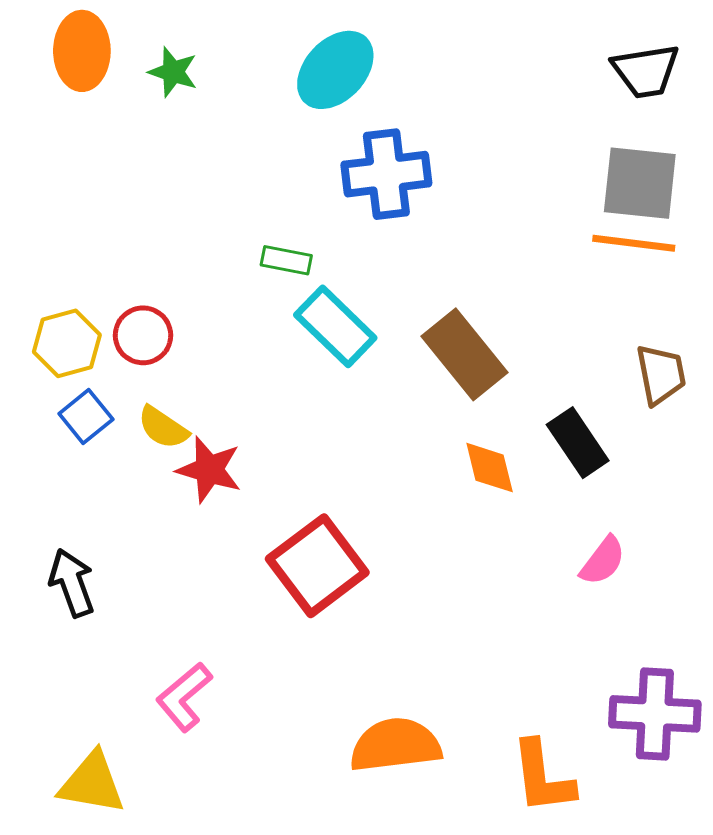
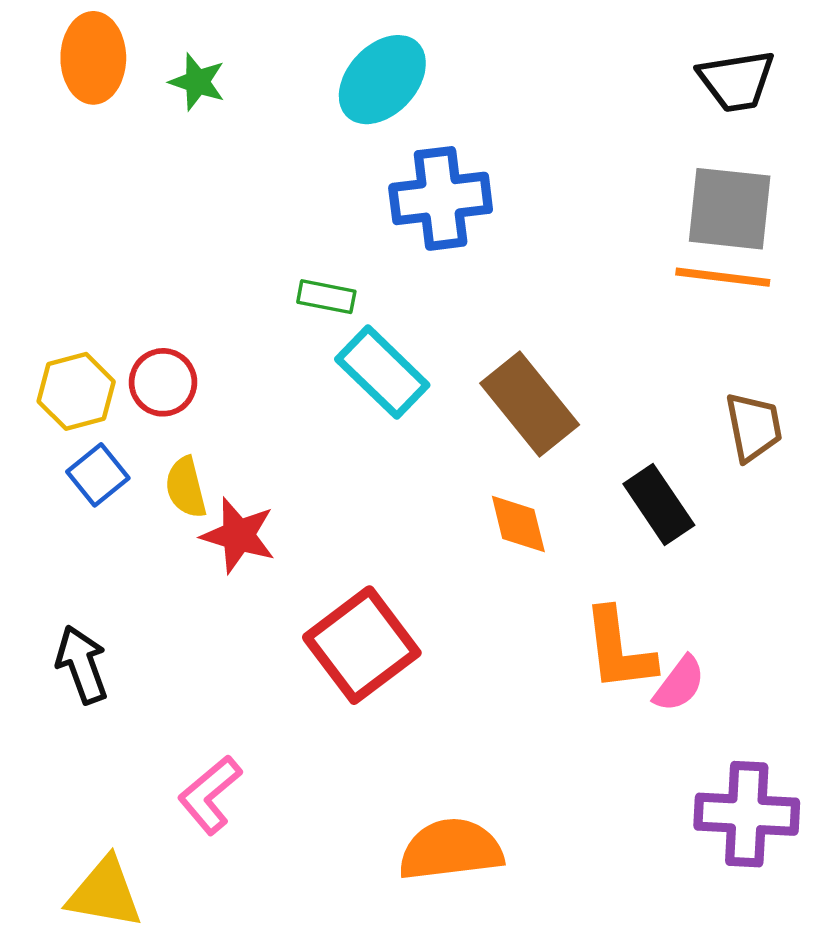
yellow semicircle: (163, 428) -> (186, 487), turned 42
orange diamond: (490, 468) -> (518, 524), moved
pink semicircle: (603, 561) -> (679, 684), moved
orange L-shape: (543, 777) -> (619, 650), moved

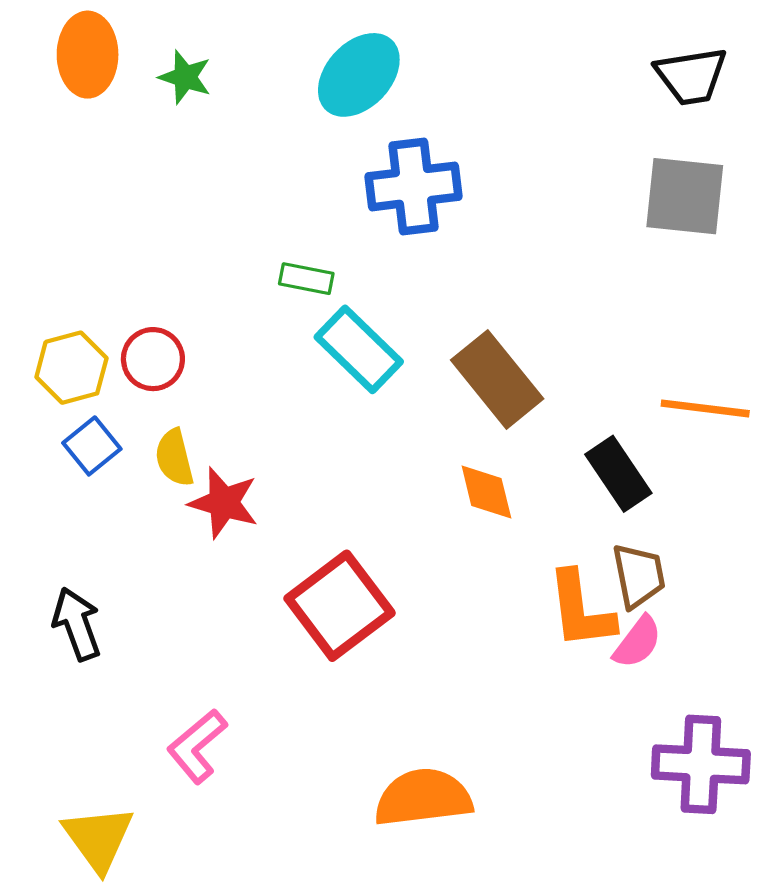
orange line: (723, 277) -> (705, 408), moved
brown trapezoid: (754, 427) -> (639, 576), moved
yellow triangle: (105, 893) -> (98, 838), turned 44

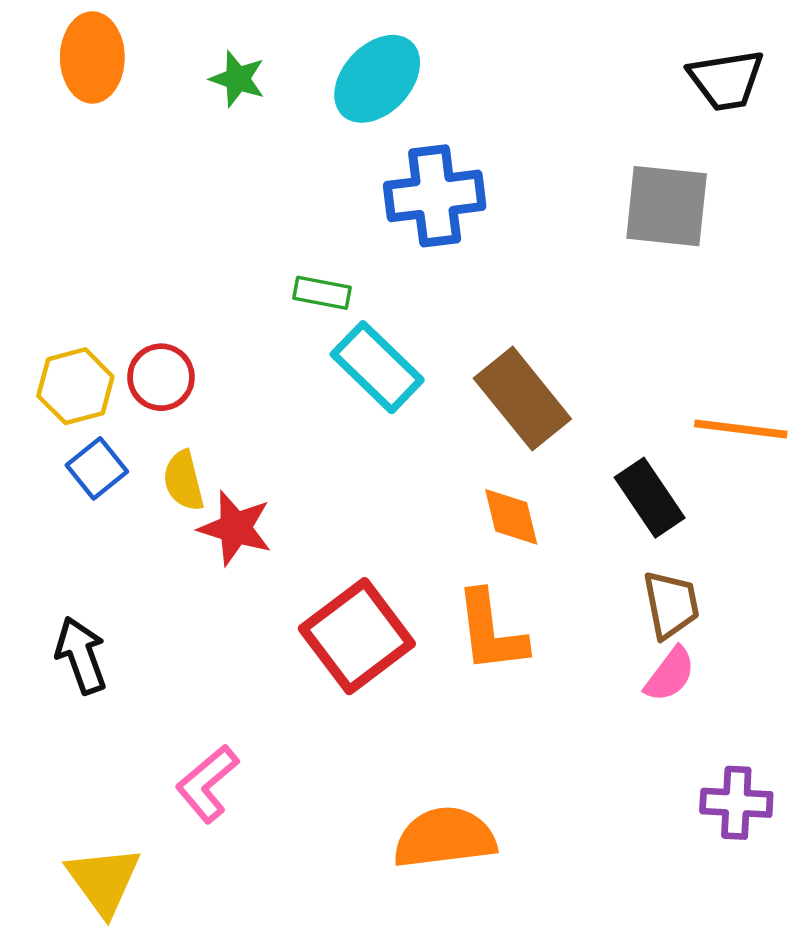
green star: (185, 77) -> (238, 79), moved
gray square: (685, 196) -> (667, 206), moved
orange L-shape: (581, 610) -> (491, 632), moved
purple cross: (701, 764) -> (736, 803), size x0.7

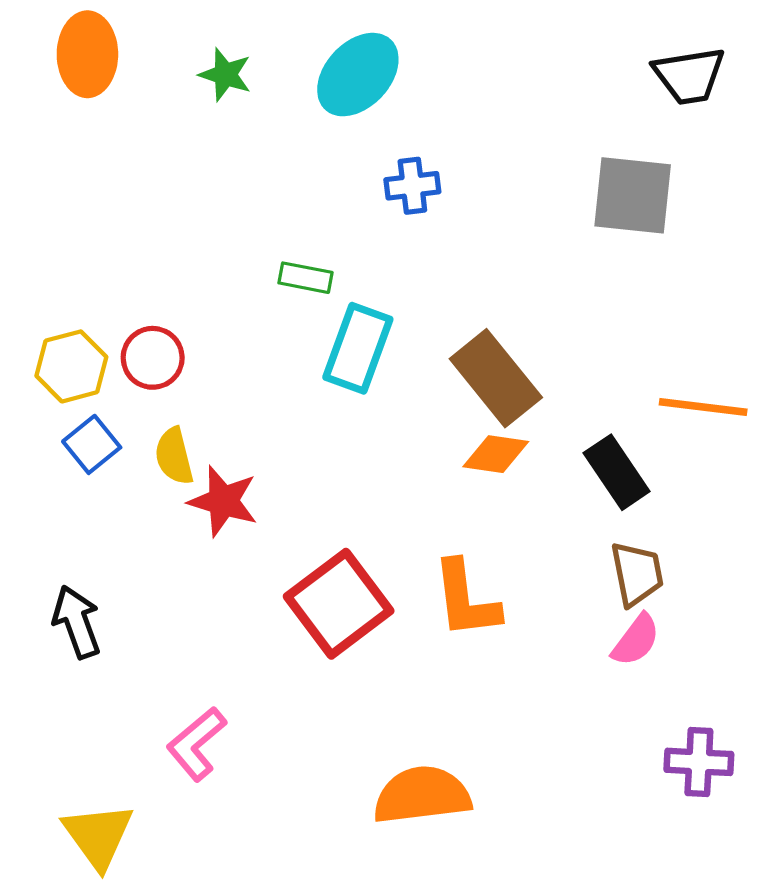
blue cross: (435, 196) -> (412, 186), size x0.6
cyan rectangle: (377, 367) -> (358, 348), turned 66
orange diamond: (511, 517) -> (496, 454), moved, turned -68

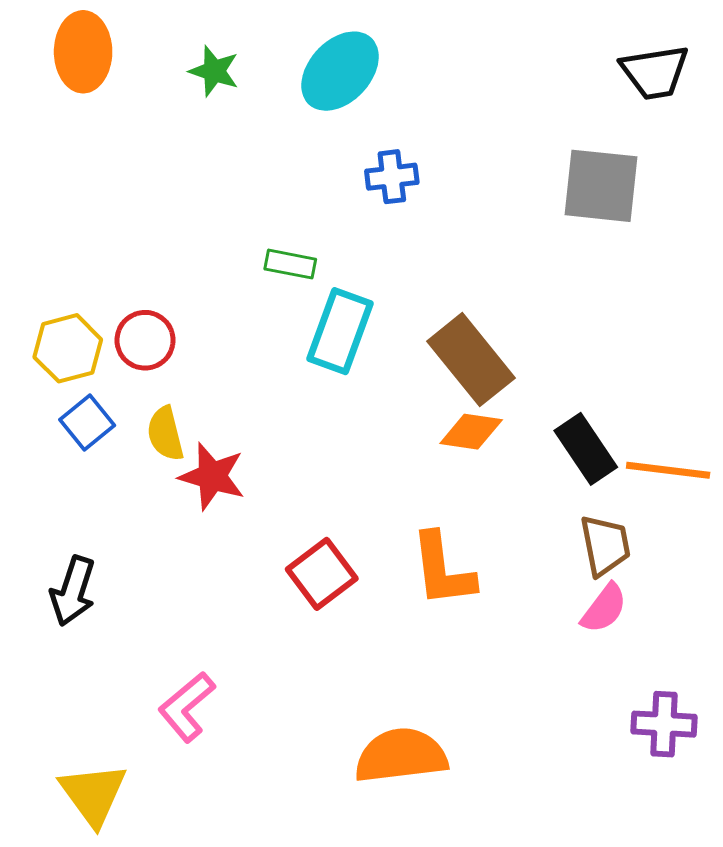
orange line: (703, 407) -> (668, 470), moved
red square: (339, 604) -> (322, 574), size x0.7
black arrow: (77, 622) -> (73, 591), turned -142

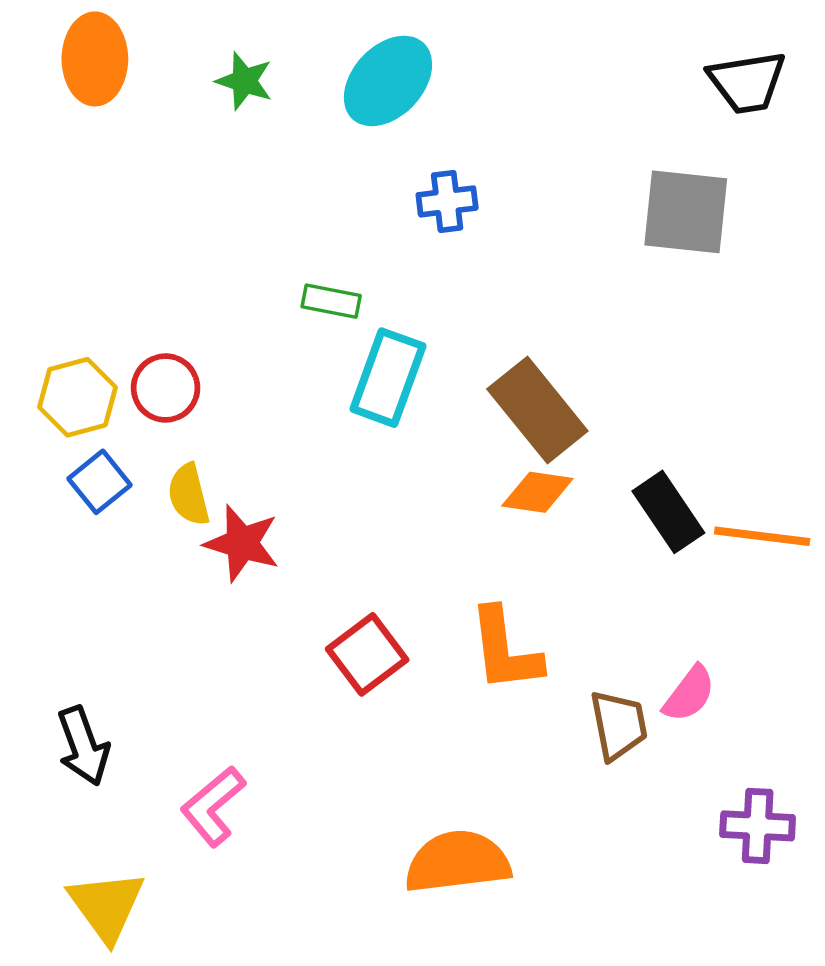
brown trapezoid: (605, 545) -> (619, 725), moved
black arrow: (73, 591) -> (83, 746), moved, turned -38

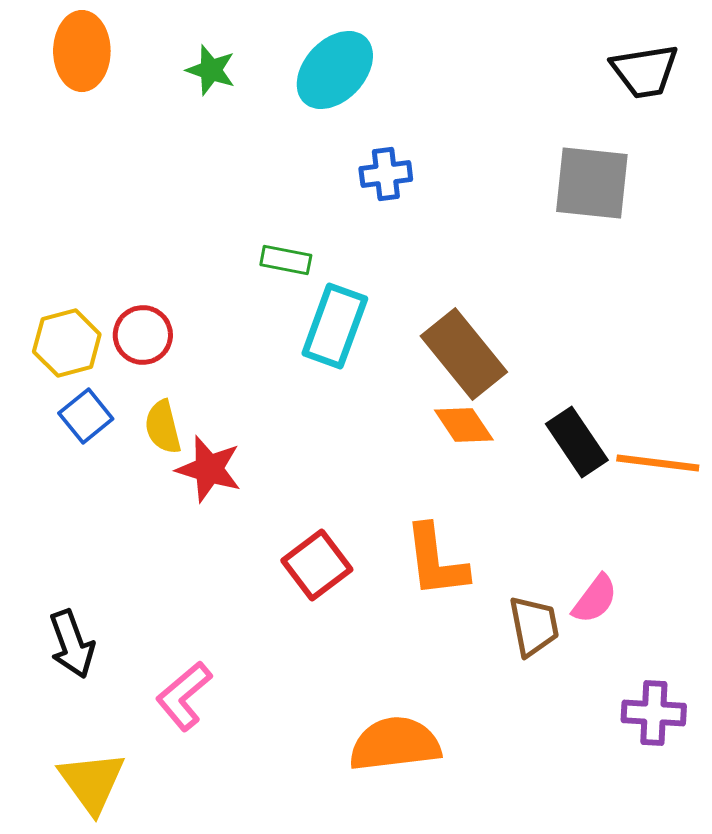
orange diamond: (537, 492) -> (464, 425), turned 48

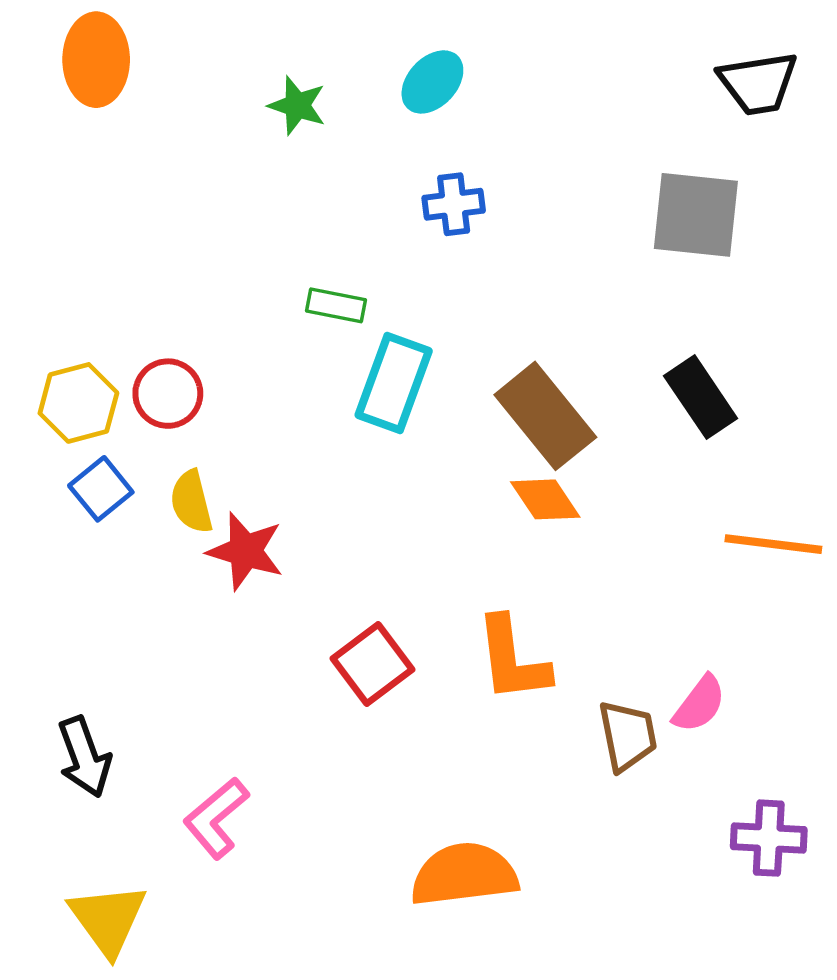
green star: (211, 70) -> (297, 105), moved
cyan ellipse: (335, 70) -> (432, 82), moved, size x0.7
black rectangle: (577, 442) -> (701, 397), moved

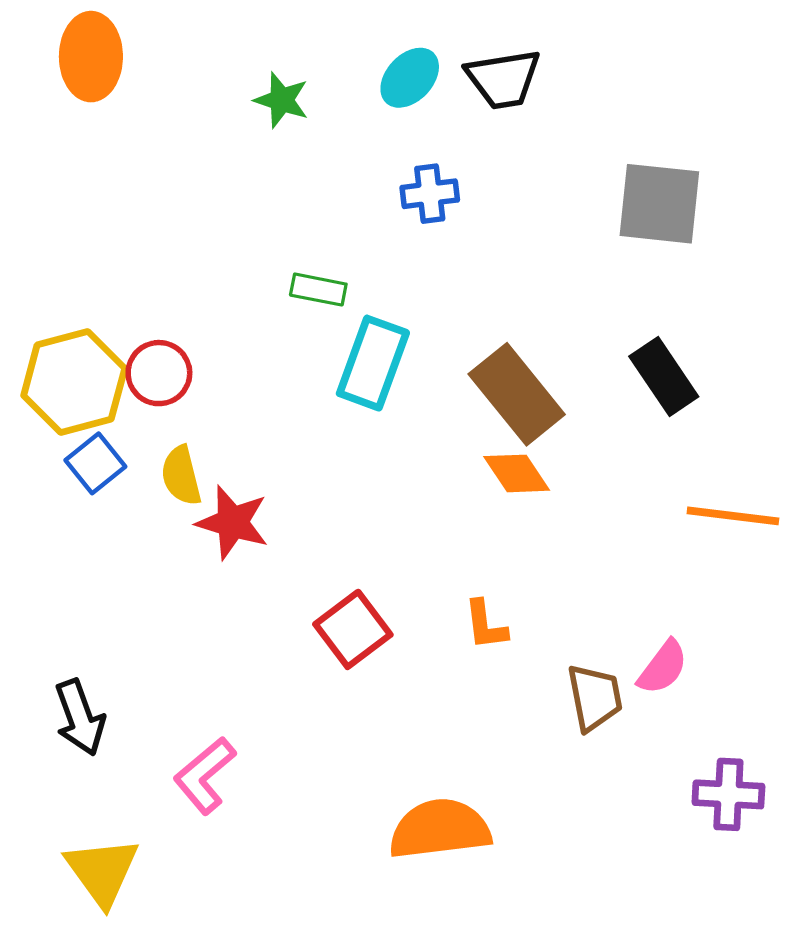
black trapezoid: (758, 83) -> (503, 79), moved
yellow hexagon: (78, 403) -> (74, 382), size x1.4
orange L-shape: (512, 659) -> (485, 625), size x0.6

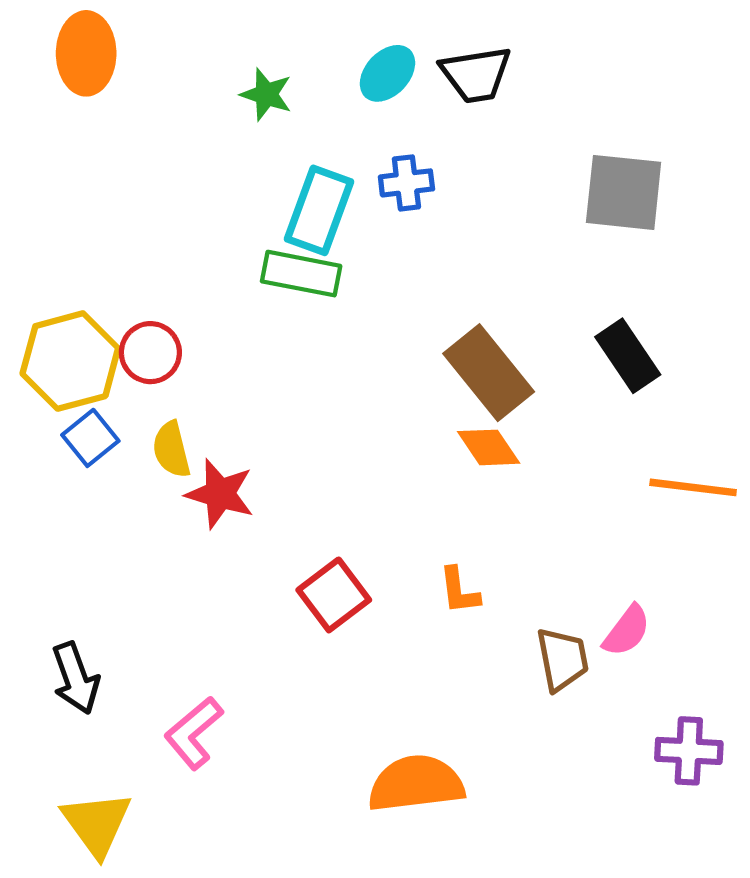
green rectangle: (318, 290) -> (301, 274), size x1.5
cyan rectangle: (373, 363) -> (319, 210), moved

